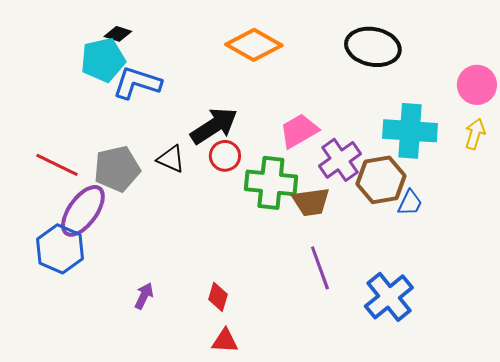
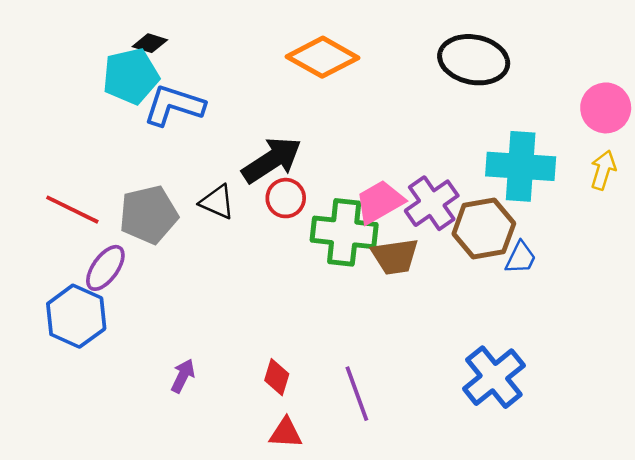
pink trapezoid: (299, 131) -> (380, 202), moved
purple ellipse: (83, 211) -> (105, 268), size x0.7
purple line: (320, 268) -> (357, 394), moved

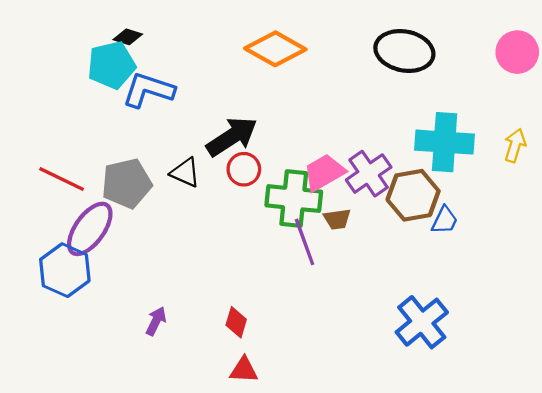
pink circle: (606, 108) -> (517, 52), moved
brown trapezoid: (395, 257) -> (337, 219), size x0.7
purple ellipse: (105, 268) -> (90, 229), size x1.4
purple line: (357, 394) -> (305, 242), moved

